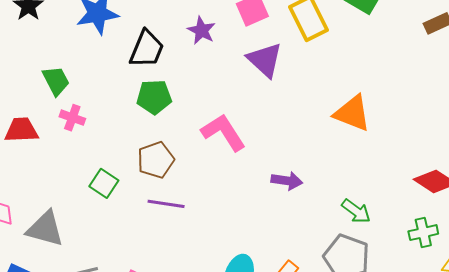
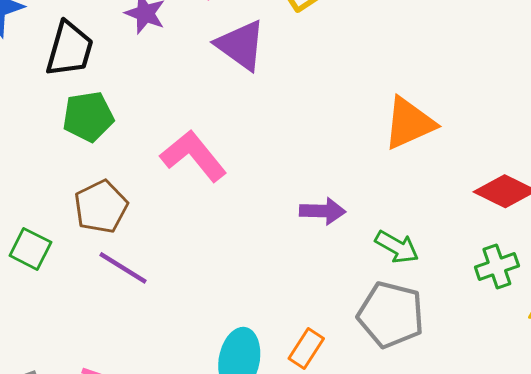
orange triangle: (352, 113) -> (409, 123), moved, turned -39
purple arrow: (287, 181) -> (323, 211), moved
purple line: (166, 204) -> (123, 268), turned 30

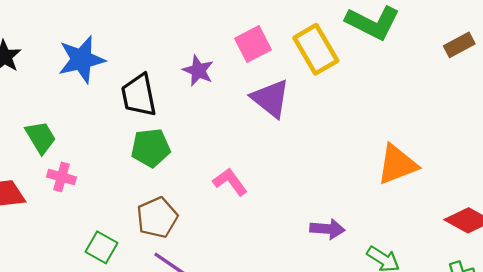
black trapezoid: (70, 49) -> (139, 95), turned 150
pink L-shape: (193, 156) -> (230, 182), size x0.7

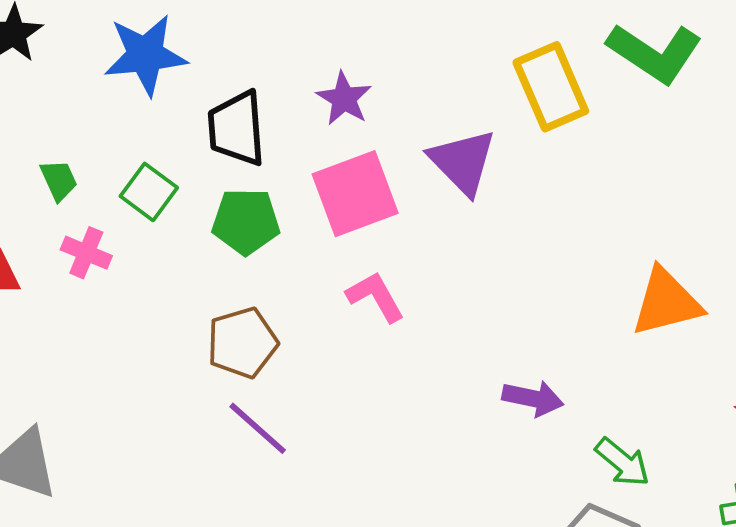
pink square: (253, 44) -> (355, 194), moved, size x1.4
green trapezoid: (41, 137) -> (59, 180), size x0.7
green square: (101, 247) -> (149, 192), moved

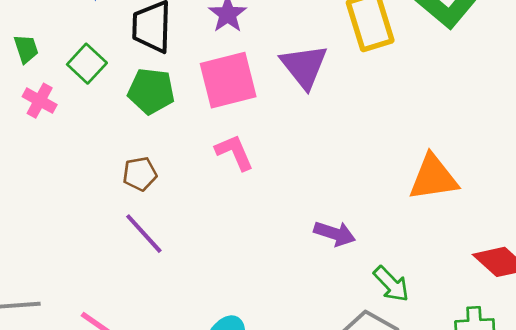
brown pentagon: (242, 343) -> (140, 174), size x0.7

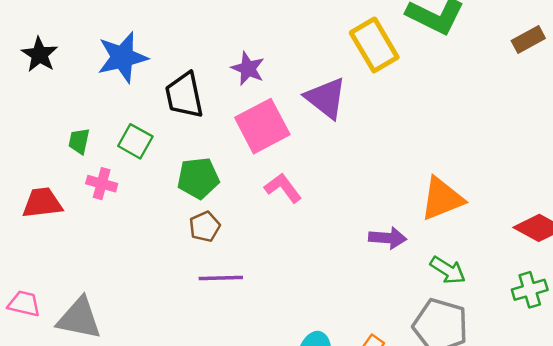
green trapezoid: (26, 49) -> (79, 141), turned -136
green pentagon: (151, 91) -> (198, 178), moved
orange triangle: (433, 178) -> (442, 199), moved
purple line: (144, 234) -> (221, 278), turned -36

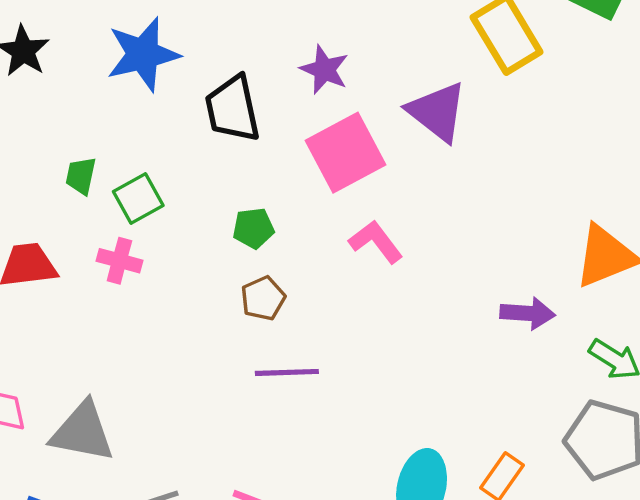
green square: (135, 141) -> (138, 198), moved, turned 32
green pentagon: (198, 178) -> (253, 228), size x0.7
pink cross: (102, 184) -> (119, 261), moved

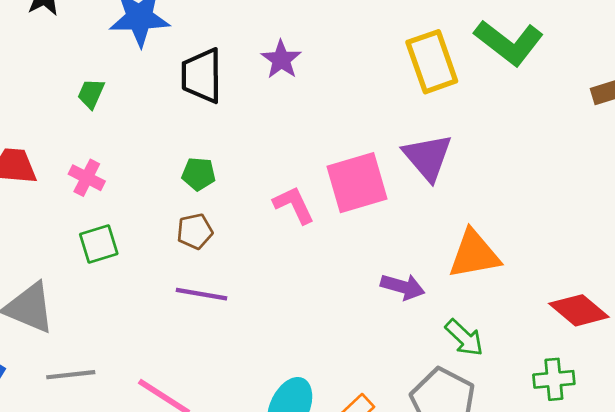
purple triangle: (437, 112) -> (428, 157), moved
pink square: (346, 153) -> (357, 183), moved
green trapezoid: (81, 176) -> (91, 94), moved
green square: (138, 198) -> (99, 244), moved

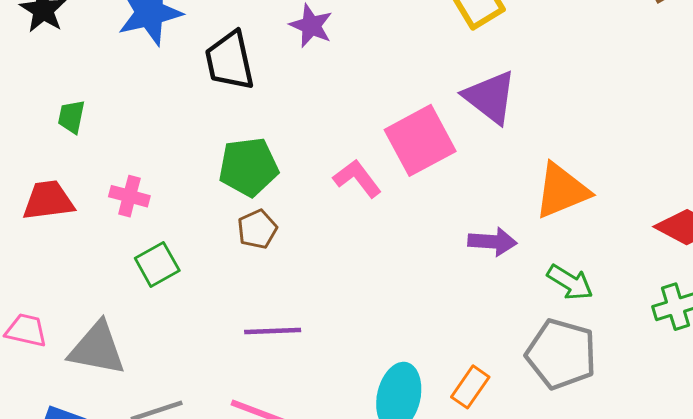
green trapezoid: (91, 94) -> (71, 117), moved
green pentagon: (199, 174) -> (248, 167), size x1.6
purple line: (201, 294) -> (273, 331), moved

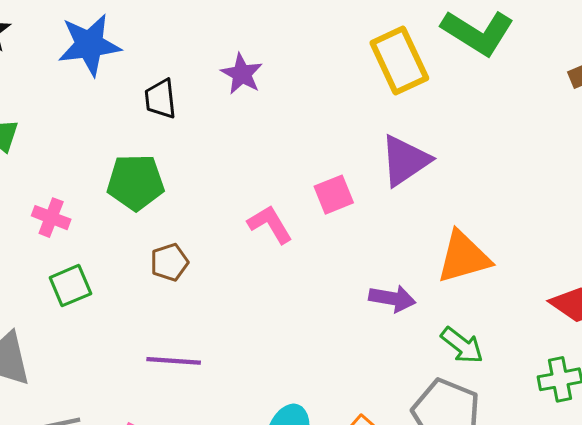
black trapezoid: (230, 61) -> (160, 99), size x0.7
purple triangle: (490, 97) -> (405, 161), turned 42
pink square: (420, 140) -> (334, 195), size x0.6
green pentagon: (248, 167) -> (135, 182), moved

